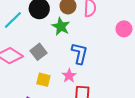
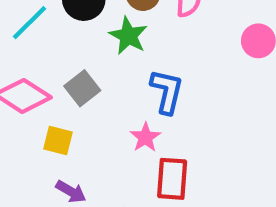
yellow square: (43, 80) -> (58, 140), moved

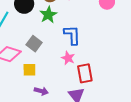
green star: (128, 36) -> (48, 15), turned 30

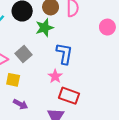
red rectangle: (85, 73) -> (69, 96), turned -72

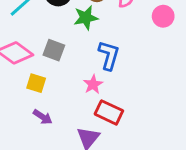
pink circle: (107, 27) -> (163, 16), moved
gray square: (24, 54) -> (54, 50), turned -35

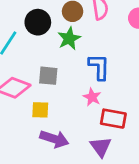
purple arrow: (43, 117) -> (54, 139), size x1.5

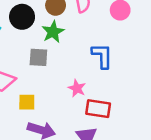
blue L-shape: (99, 67) -> (102, 56), moved
gray square: (48, 76) -> (38, 57), moved

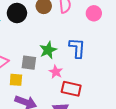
green star: (53, 32) -> (48, 50), moved
gray square: (38, 57) -> (29, 63), moved

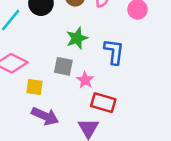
green star: (48, 50) -> (77, 38), moved
gray square: (29, 63) -> (63, 66), moved

